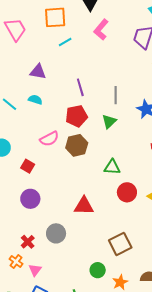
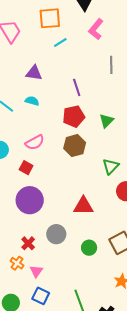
gray line: (116, 95) -> (111, 65), moved
pink semicircle: (49, 139) -> (35, 142), moved
green triangle: (112, 167) -> (111, 166), turned -48
purple circle: (30, 199) -> (30, 200), size x1.4
green circle: (98, 270) -> (89, 248), moved

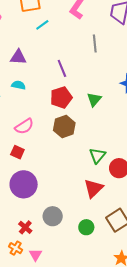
green triangle: (111, 166) -> (97, 156), moved
red triangle: (83, 206) -> (93, 188), moved, turned -40

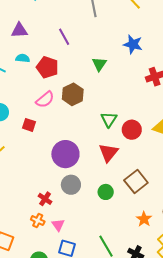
red pentagon: (61, 97) -> (47, 67), moved, turned -30
pink semicircle: (24, 126) -> (45, 100), moved
purple circle: (24, 184) -> (65, 154), moved

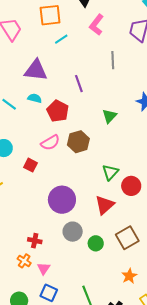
purple triangle: (19, 30) -> (36, 70), size x1.4
gray circle: (71, 185) -> (73, 232), moved
red cross: (45, 199) -> (35, 241), turned -32

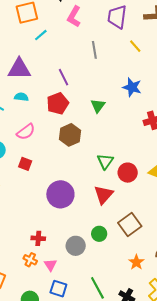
red pentagon: (58, 111) -> (58, 103), moved, turned 30
pink semicircle: (50, 143) -> (26, 132), moved
gray circle: (73, 232) -> (76, 246), moved

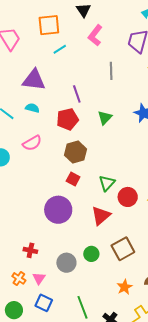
green triangle: (98, 106) -> (105, 118), moved
red square: (25, 164) -> (73, 179), moved
orange cross: (30, 260) -> (19, 278), moved

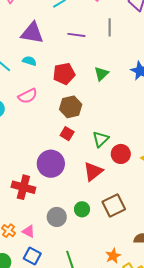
purple line: (77, 94) -> (76, 35), moved, turned -66
red cross: (30, 250) -> (23, 187), moved, size x1.6
pink triangle: (39, 278) -> (29, 231), turned -40
orange star: (125, 287) -> (113, 256), moved

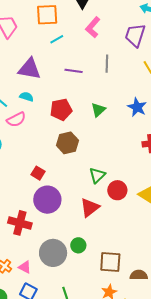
pink semicircle: (28, 96) -> (16, 119), moved
red square: (67, 134) -> (38, 173), moved
brown square: (114, 206) -> (110, 262), moved, turned 30
gray circle: (57, 217) -> (53, 253), size x1.4

